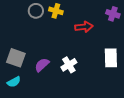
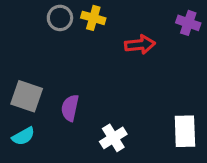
white rectangle: (111, 58) -> (185, 131), moved
purple semicircle: (42, 65) -> (70, 108), turned -35
white cross: (69, 65) -> (113, 138), moved

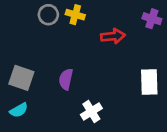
purple semicircle: (70, 108) -> (66, 79), moved
white rectangle: (185, 131) -> (149, 82), moved

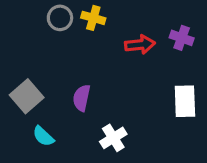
purple cross: (152, 19) -> (182, 38), moved
gray square: (21, 78) -> (27, 96), turned 30
cyan semicircle: (19, 110) -> (43, 136), moved, turned 72

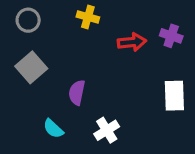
gray circle: (60, 18) -> (28, 20), moved
gray square: (27, 96) -> (31, 67), moved
cyan semicircle: (43, 136) -> (53, 129), moved

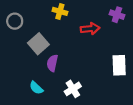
gray circle: (28, 20) -> (15, 21), moved
purple cross: (171, 36) -> (117, 15), moved
gray square: (31, 67) -> (38, 44), moved

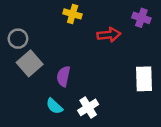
gray circle: (15, 21) -> (18, 39), moved
gray square: (38, 44) -> (30, 63), moved
cyan semicircle: (36, 88) -> (54, 106), moved

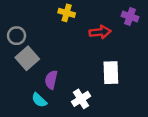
purple semicircle: (63, 76) -> (51, 80), moved
white rectangle: (144, 79) -> (111, 73), moved
cyan semicircle: (54, 106) -> (39, 100), moved

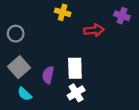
gray square: (27, 58) -> (19, 67), moved
white rectangle: (111, 73) -> (75, 68), moved
cyan semicircle: (39, 100) -> (25, 94), moved

